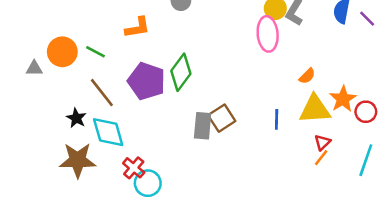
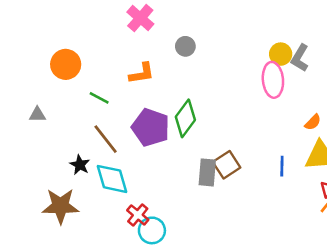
orange circle: (62, 52) -> (66, 64), moved
brown star: (78, 160) -> (61, 206), moved

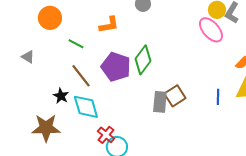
pink ellipse: (273, 80) -> (211, 30), turned -36
gray triangle: (37, 115) -> (28, 57), turned 32

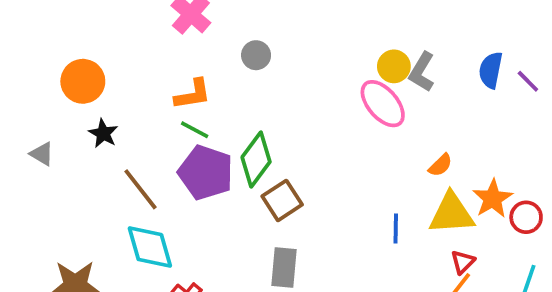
green line: (76, 44) -> (195, 130), moved
black star: (61, 96) -> (103, 133), moved
brown square: (175, 96) -> (282, 200), moved
gray rectangle: (160, 102) -> (284, 268), moved

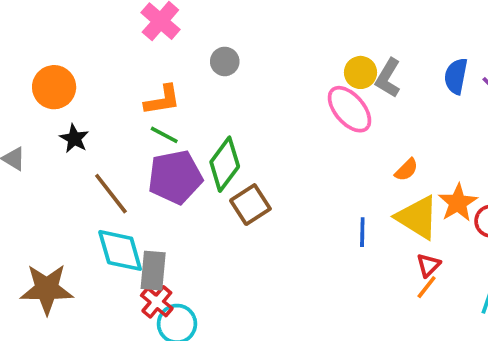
purple pentagon: (206, 173) -> (175, 177), turned -30
yellow triangle: (452, 214) -> (417, 217), turned 36
gray rectangle: (284, 268) -> (153, 271), moved

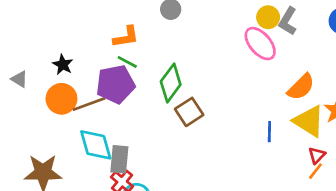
orange circle: (54, 87) -> (61, 99), moved
orange semicircle: (406, 170) -> (301, 87), size x1.6
purple pentagon: (175, 177) -> (115, 84), moved
brown line: (111, 194) -> (89, 104), turned -72

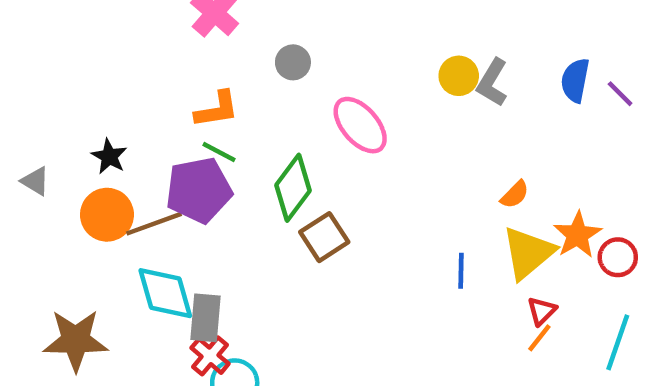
pink ellipse: (260, 44) -> (360, 125), moved
orange semicircle: (301, 87) -> (515, 195), size x0.6
yellow triangle: (309, 121) -> (528, 253), turned 48

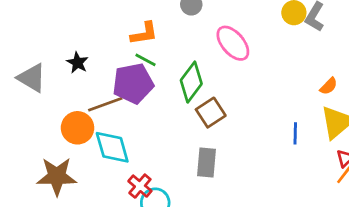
gray triangle: (35, 181) -> (32, 78), size x1.6
orange circle: (107, 215) -> (78, 128), moved
gray rectangle: (206, 318) -> (207, 162), moved

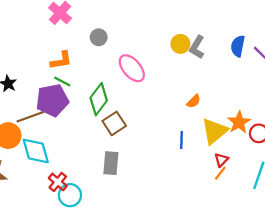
orange semicircle: (329, 86) -> (194, 101), moved

